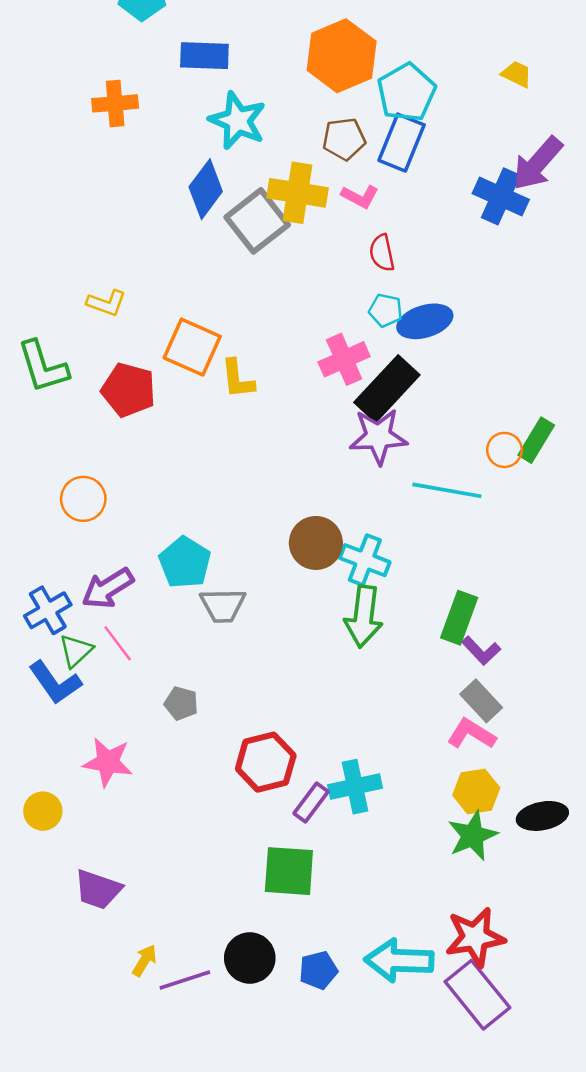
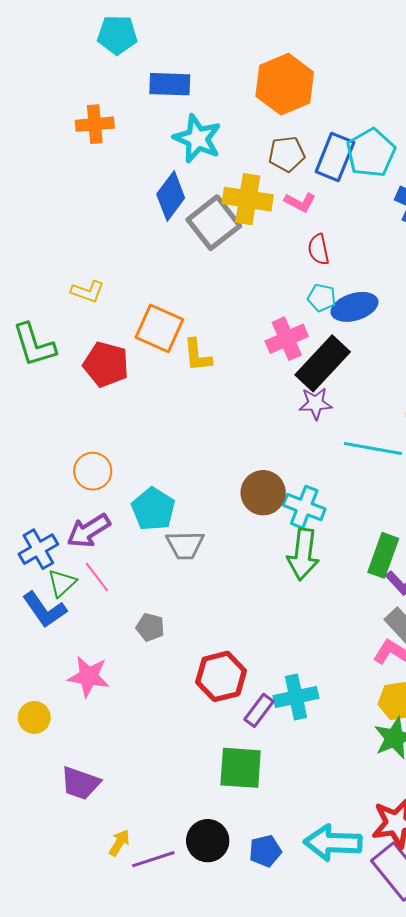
cyan pentagon: (406, 92) -> (371, 153), moved
purple star: (378, 436) -> (315, 403), size x0.7
orange circle: (83, 499) -> (93, 471), moved

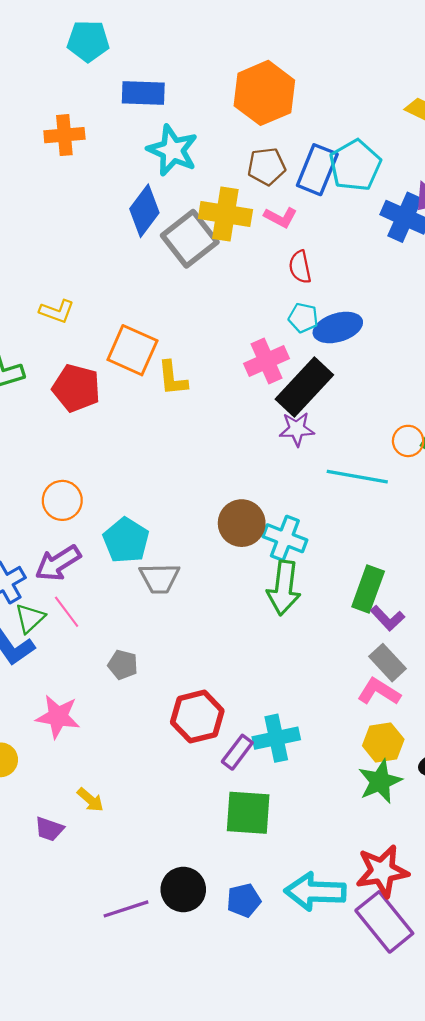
green square: (241, 768) -> (248, 813), moved
purple trapezoid: (80, 783) -> (49, 829), size x0.7
yellow arrow: (119, 843) -> (90, 800), moved, turned 100

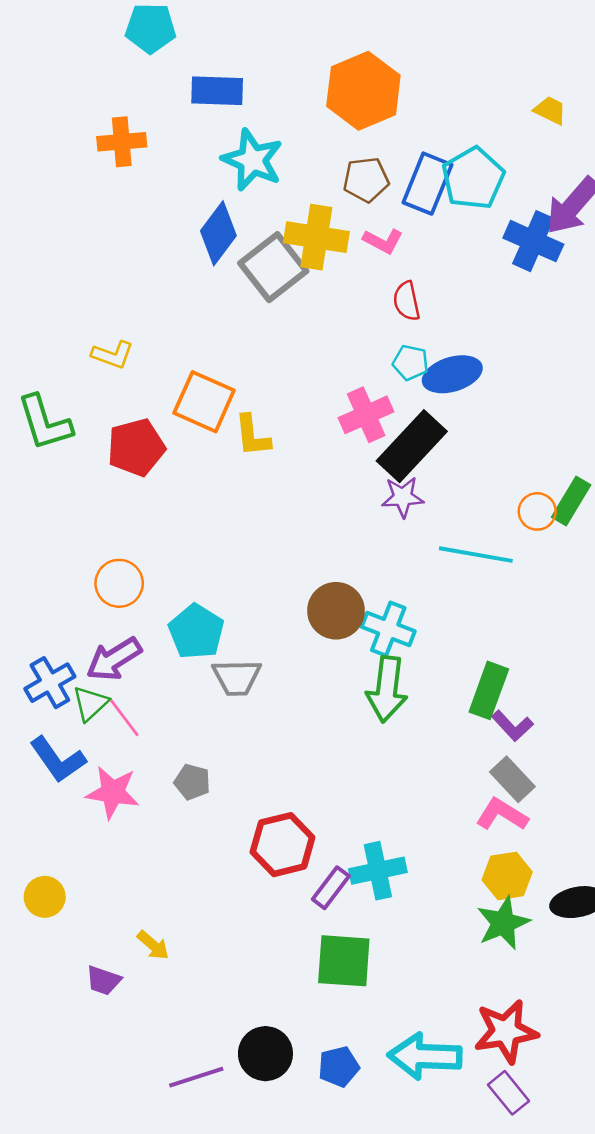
red pentagon: (76, 388) -> (136, 447), turned -30
green triangle: (30, 618) -> (90, 703), moved
pink star: (58, 717) -> (113, 792), moved
purple rectangle: (384, 922) -> (508, 1093), size x0.6

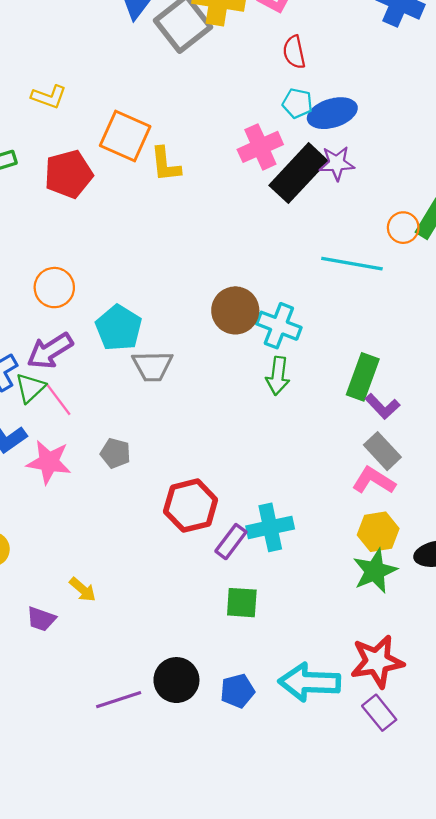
purple star: (403, 497) -> (337, 163), moved
green arrow: (387, 689) -> (278, 376), size x0.7
green square: (344, 961) -> (242, 603), size x0.7

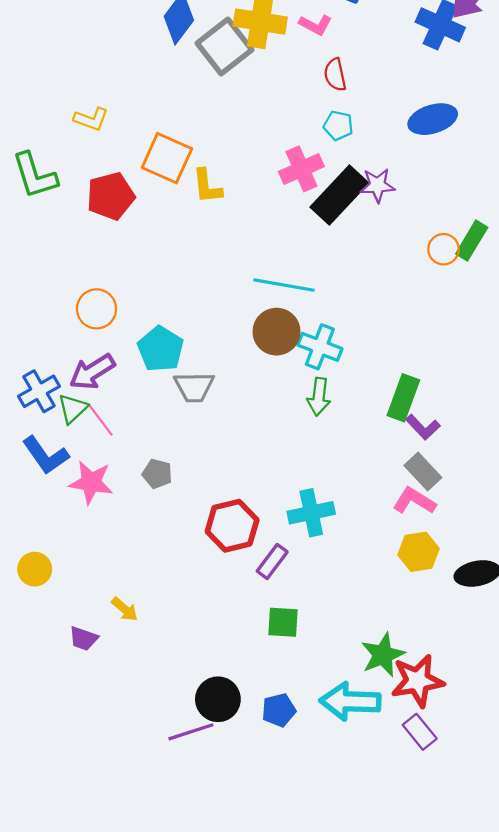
blue ellipse: (332, 113) -> (433, 119), moved
cyan line: (352, 264) -> (284, 285), moved
cyan cross: (270, 527) -> (311, 513), moved
green star: (375, 571) -> (383, 655), moved
purple line: (119, 700) -> (191, 732), moved

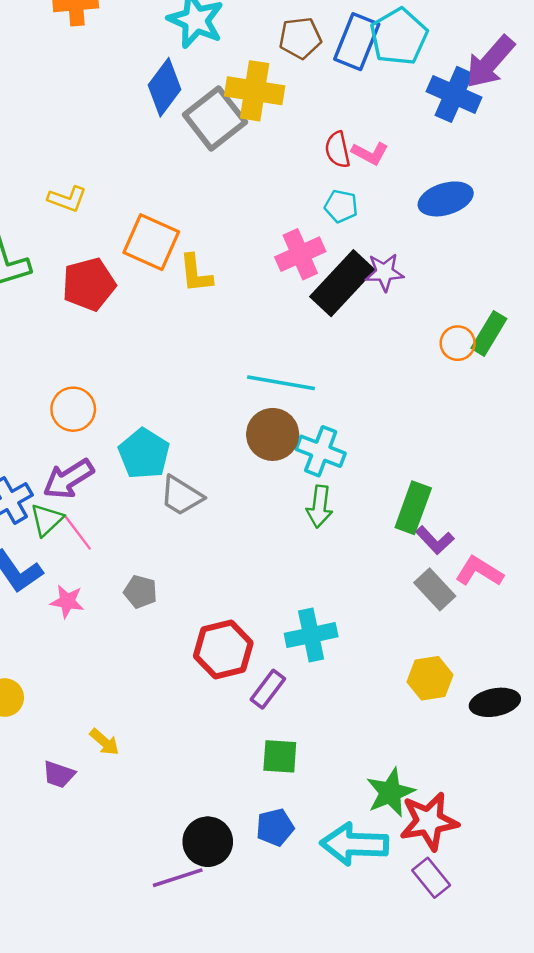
pink L-shape: (316, 25) -> (370, 153), moved
gray trapezoid: (194, 387) -> (181, 496), turned 33
pink star: (91, 482) -> (67, 601), size x0.7
pink L-shape: (414, 501) -> (479, 571), moved
blue pentagon: (279, 710) -> (275, 827), moved

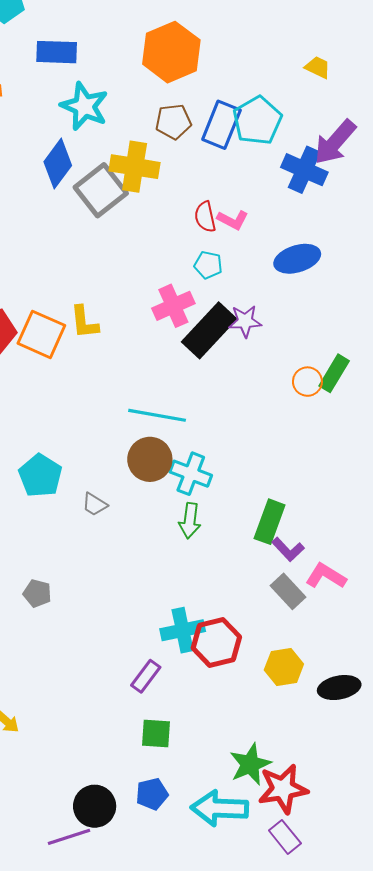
orange square: (151, 242) -> (41, 334), moved
gray trapezoid: (181, 496) -> (95, 504), moved, size x0.7
red hexagon: (223, 649) -> (216, 642), moved

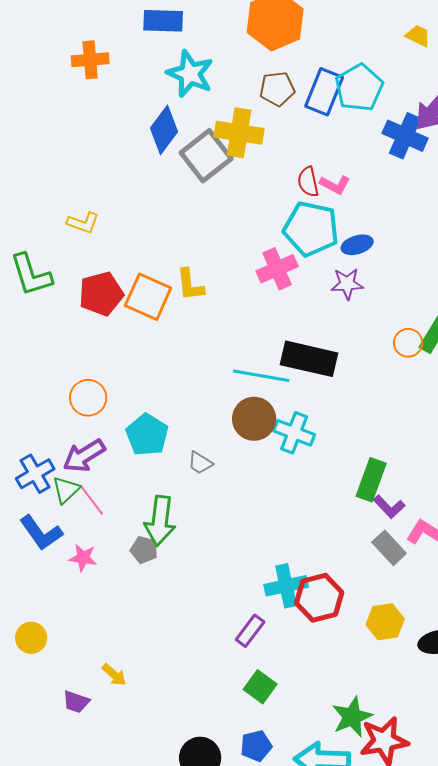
blue ellipse: (297, 259) -> (357, 245), moved, size x0.7
cyan pentagon: (208, 265) -> (311, 229), size x2.0
black rectangle: (209, 330) -> (309, 359), moved, turned 60
green arrow: (190, 521) -> (160, 521), moved, size x1.4
green square: (156, 734) -> (260, 687), turned 32

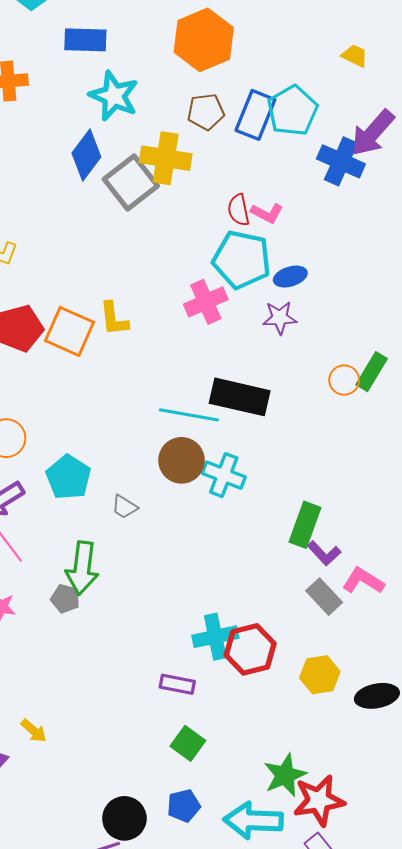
purple rectangle: (250, 631) -> (177, 684), turned 64

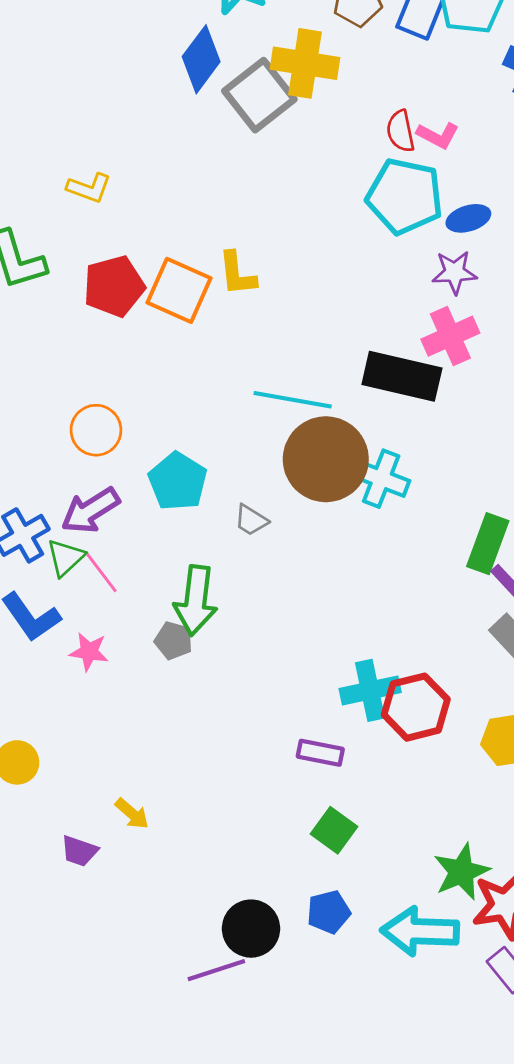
pink cross: (206, 302) -> (450, 336), moved
cyan line: (189, 415) -> (293, 400), moved
brown circle: (181, 460) -> (326, 459), size x1.4

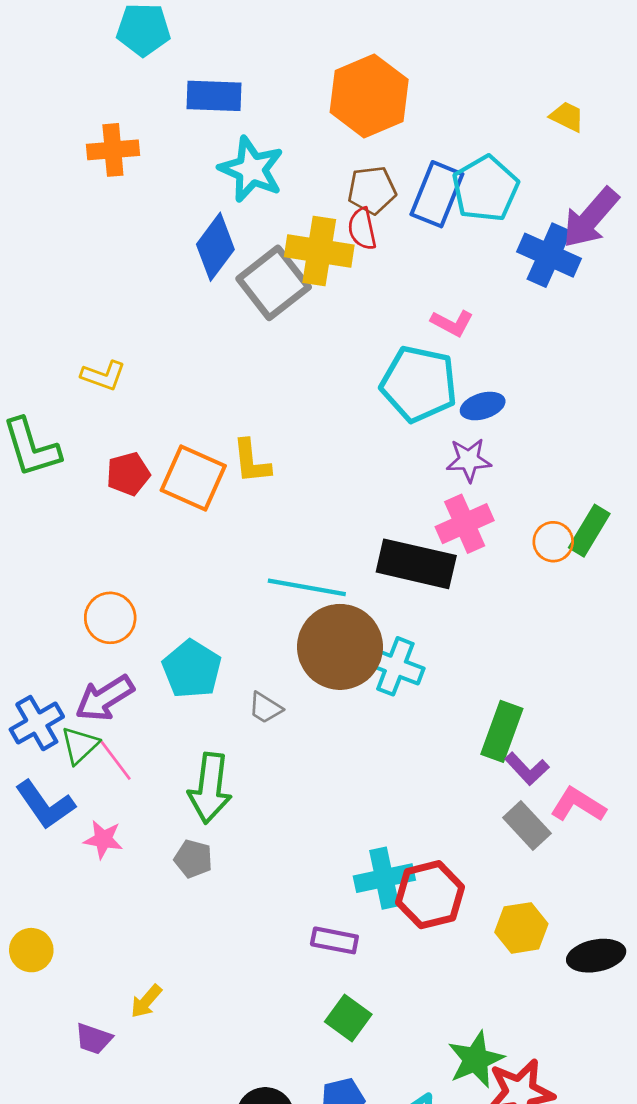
red semicircle: (401, 131) -> (362, 229), moved
red pentagon: (114, 286) -> (128, 474), size x0.7
gray pentagon: (173, 641) -> (193, 859), moved
yellow arrow: (132, 814) -> (146, 1001), turned 90

